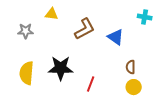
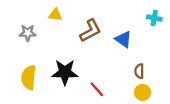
red line: (91, 84) -> (97, 89), turned -63

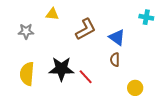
brown semicircle: (139, 71) -> (115, 60), moved
red line: (97, 89) -> (86, 77), moved

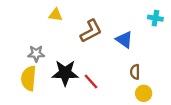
gray star: (26, 31) -> (36, 54), moved
brown semicircle: (115, 60) -> (135, 72), moved

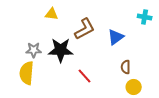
blue triangle: (124, 40) -> (116, 37), turned 48
black star: (65, 73) -> (61, 50), moved

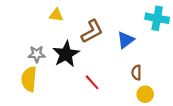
cyan cross: (145, 17) -> (157, 18), size x1.5
black star: (61, 50) -> (66, 54), turned -30

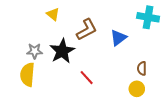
yellow triangle: (56, 15) -> (53, 14), turned 32
brown semicircle: (136, 73) -> (142, 68), moved

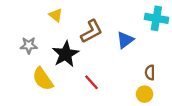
gray star: (35, 51) -> (29, 45), moved
yellow semicircle: (27, 75) -> (43, 79), moved, turned -40

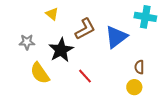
blue triangle: (125, 40) -> (116, 37), size x1.4

